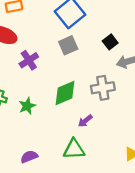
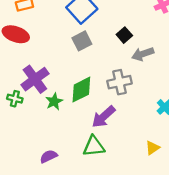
purple cross: (29, 60) -> (35, 79), moved, size x1.4
green star: (27, 106) -> (54, 102), moved
purple arrow: (85, 121) -> (104, 117), size x1.6

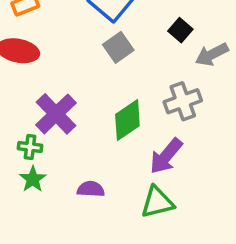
green star: (54, 102) -> (33, 179), moved
purple semicircle: (49, 156) -> (91, 189), moved, turned 36

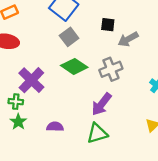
black square: (180, 30) -> (108, 25), turned -32
green diamond: (127, 120) -> (74, 66), moved, turned 70

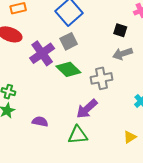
black square: (108, 25) -> (120, 30), moved
purple cross: (31, 80) -> (42, 53), moved

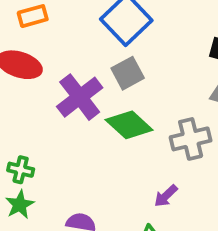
purple arrow: (87, 109) -> (166, 196), size x0.6

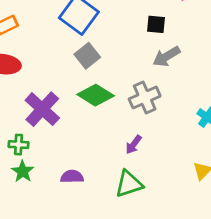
purple cross: (80, 97) -> (42, 109), moved

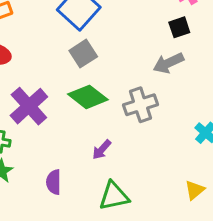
black square: (156, 24) -> (179, 27), moved, turned -30
purple arrow: (134, 145) -> (102, 150), moved
purple semicircle: (72, 177) -> (54, 182), turned -95

